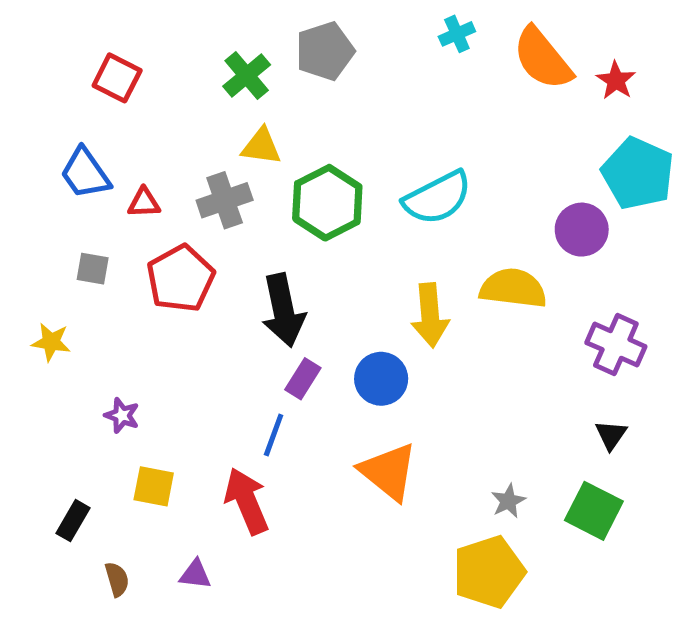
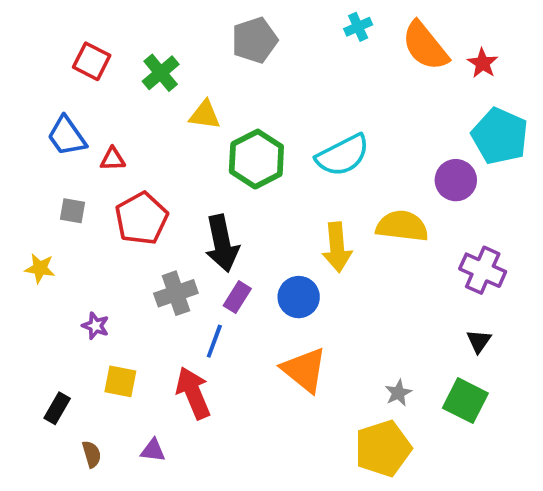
green cross: (247, 76) -> (161, 73), moved
gray cross: (225, 200) -> (176, 293), moved

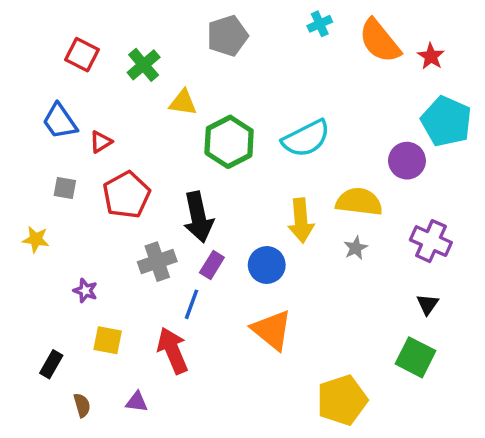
red triangle: (113, 159) -> (101, 142), turned -30
gray star: (398, 393) -> (356, 248), moved

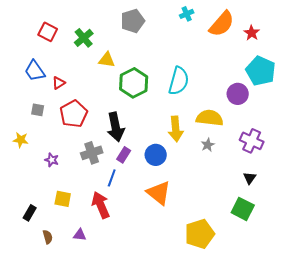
orange semicircle: (380, 41) -> (222, 24), turned -100
cyan semicircle: (306, 138) -> (179, 81), turned -48
purple star: (85, 291) -> (52, 160), moved

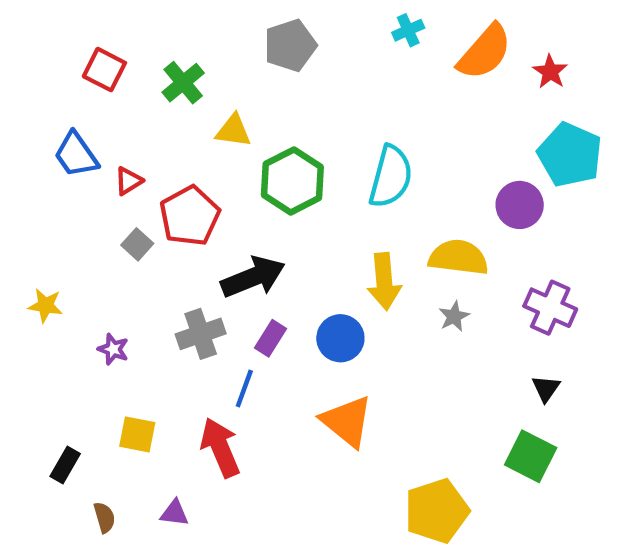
gray square: (38, 110) -> (137, 244), moved, turned 32
red pentagon: (74, 114) -> (190, 216), moved
black arrow: (116, 127) -> (253, 277), turned -100

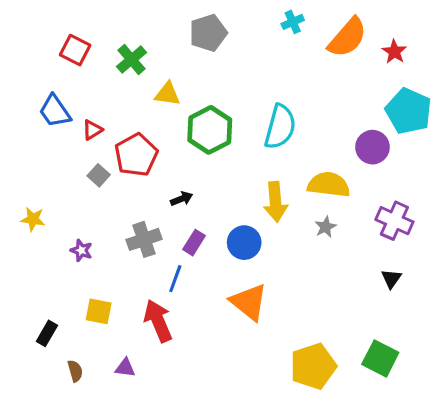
black arrow: (253, 277) -> (182, 199), size x0.5
green square: (531, 456) -> (380, 358), moved

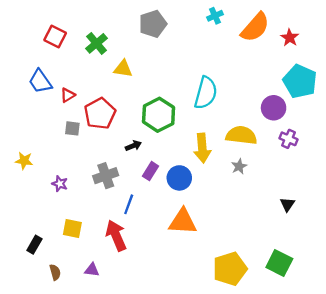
green hexagon: (210, 130) -> (159, 115), moved
gray square: (99, 175) -> (72, 128), turned -35
purple cross: (394, 221) -> (289, 139), moved, size x0.7
purple rectangle: (194, 243) -> (151, 171), moved
orange triangle: (249, 302) -> (183, 222), turned -36

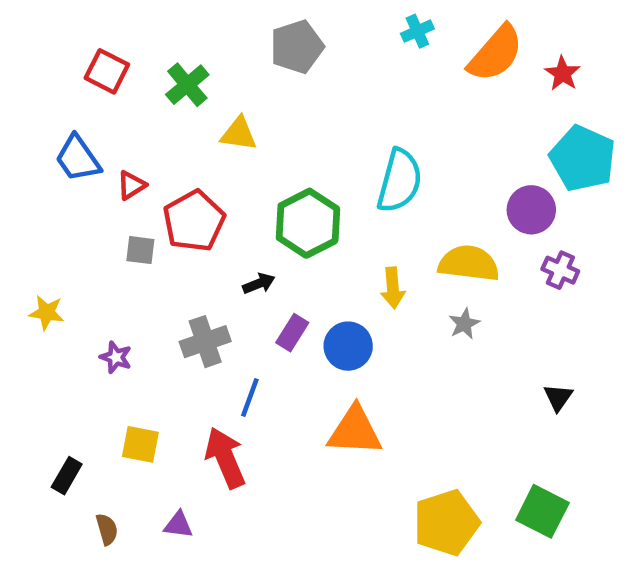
yellow arrow: (202, 148) -> (393, 288), size x0.7

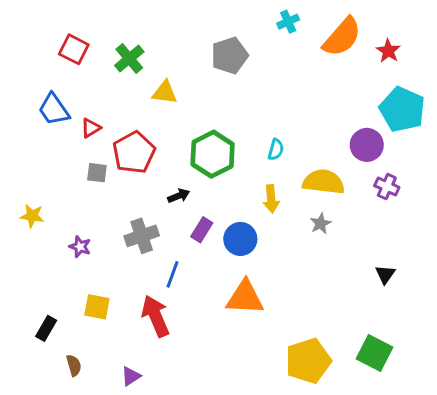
gray pentagon: (297, 47) -> (230, 55), moved
cyan semicircle: (400, 181) -> (276, 150), moved, size x0.5
purple triangle: (178, 525) -> (131, 376), moved, turned -40

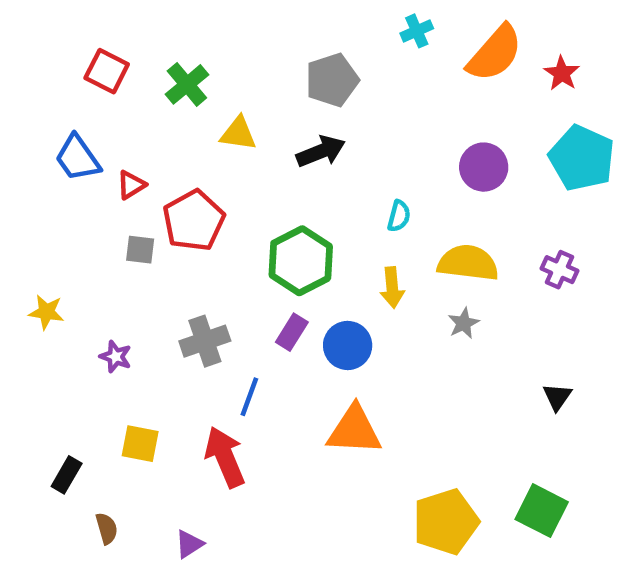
purple circle: (367, 145) -> (484, 167), moved
green hexagon: (213, 154) -> (301, 261), moved
black arrow: (179, 196) -> (321, 151), moved, size x1.5

